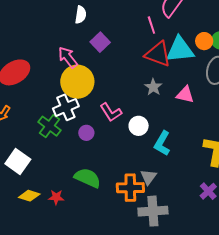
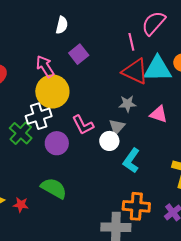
gray star: (153, 87) -> (128, 104), turned 30
purple circle: (86, 133) -> (57, 143), size x1.5
gray triangle: (149, 177) -> (117, 127), moved
orange cross: (130, 188) -> (136, 206), moved

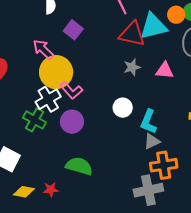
pink L-shape: (83, 125) -> (71, 90), moved
gray triangle: (117, 127) -> (152, 141), moved, turned 36

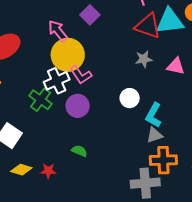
green semicircle: (79, 166) -> (79, 151), size x0.6

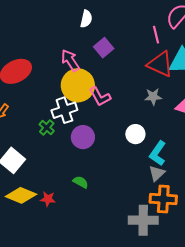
pink L-shape: (81, 75) -> (100, 97), moved
green cross: (41, 100) -> (47, 128), size x0.7
gray triangle: (154, 135) -> (157, 173), turned -30
yellow diamond: (21, 170) -> (21, 195), size x1.4

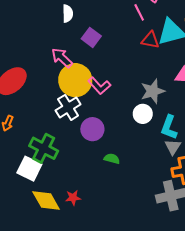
red triangle: (160, 64) -> (150, 40), size x0.7
gray star: (153, 97) -> (153, 91), moved, size x1.4
green cross: (47, 128) -> (44, 148), moved, size x1.8
green semicircle: (81, 182) -> (112, 159), moved
yellow diamond: (21, 195) -> (46, 201), turned 52

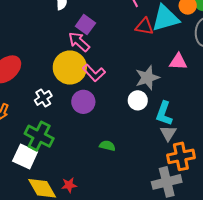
pink arrow: (62, 58) -> (79, 42), moved
white cross: (68, 107) -> (43, 98), moved, size x0.7
purple circle: (92, 129) -> (83, 102), moved

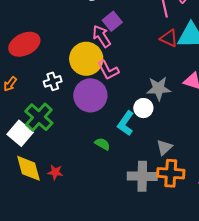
purple circle: (83, 102) -> (90, 95), size x1.4
cyan L-shape: (164, 113) -> (126, 123), moved
gray cross: (167, 182) -> (142, 176), moved

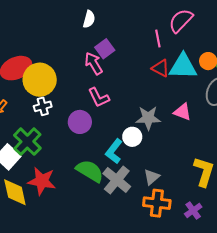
yellow circle: (86, 59) -> (40, 80), moved
purple circle: (90, 95) -> (80, 122), size x0.7
green semicircle: (102, 144) -> (90, 171), size x1.8
red star: (55, 172) -> (42, 181), moved, size x1.8
gray cross: (142, 176) -> (117, 180), moved, turned 36

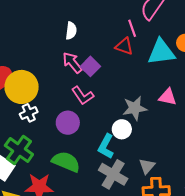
white semicircle: (89, 19) -> (71, 31), moved
purple square: (105, 49) -> (90, 66), moved
red triangle: (161, 68) -> (124, 46), moved
green semicircle: (90, 171) -> (66, 162), moved

